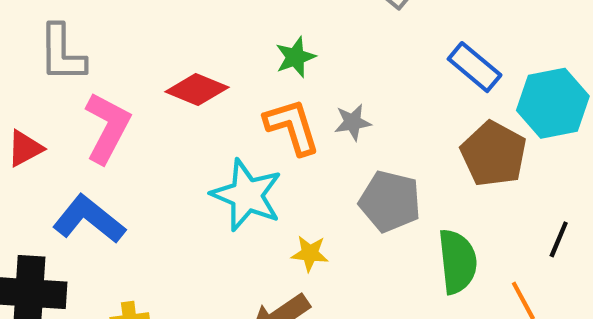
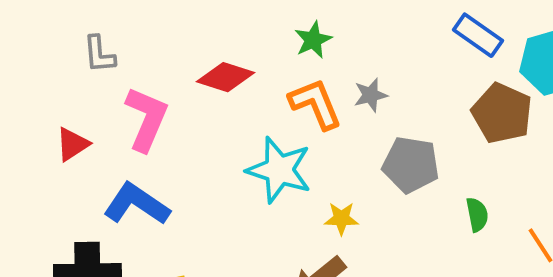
gray L-shape: (62, 53) -> (99, 54), size x0.7
green semicircle: (457, 261) -> (477, 215), size x0.6

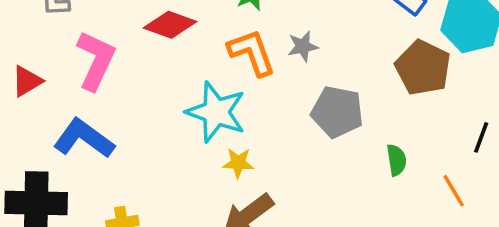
yellow star: (341, 218) -> (238, 163), moved

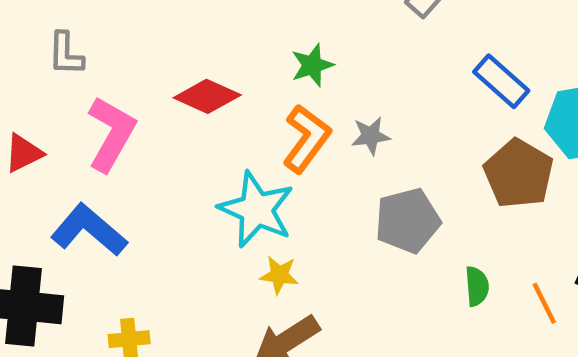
orange L-shape: (252, 52) -> (307, 139), turned 52
gray pentagon: (337, 112) -> (408, 221), turned -30
orange line: (454, 191) -> (544, 303), moved

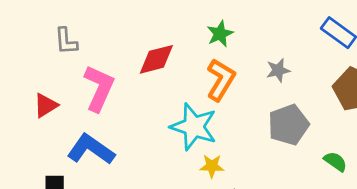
red diamond: (207, 96) -> (156, 59), turned -33
gray star: (371, 136) -> (278, 70), moved
green semicircle: (477, 286) -> (335, 162), turned -45

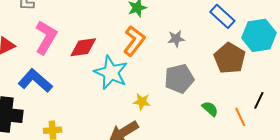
red diamond: (156, 59) -> (83, 47), moved
yellow star: (212, 166) -> (142, 102), moved

